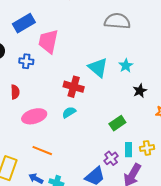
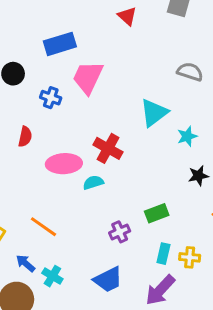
gray semicircle: (117, 21) -> (190, 72), size x0.7
cyan triangle: (98, 68) -> (154, 113), moved, turned 30
pink ellipse: (34, 116) -> (64, 164), moved
purple cross: (111, 158) -> (120, 232), moved

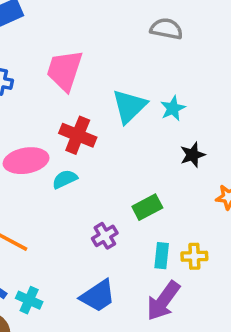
pink trapezoid: (88, 77) -> (65, 70), moved
cyan triangle: (154, 113) -> (129, 106), moved

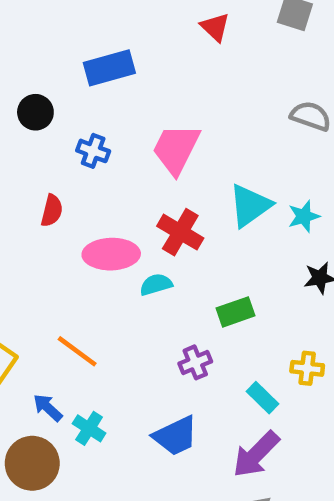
green rectangle: (147, 207) -> (236, 312), moved
cyan rectangle: (162, 256) -> (262, 398), turned -60
yellow cross: (194, 256) -> (307, 368), moved

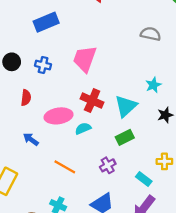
black circle: (35, 112) -> (12, 62), moved
cyan triangle: (250, 206) -> (126, 106), moved
orange line: (77, 351) -> (65, 167), moved
blue arrow: (48, 408) -> (31, 139), moved

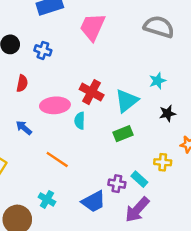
gray semicircle: (151, 34) -> (159, 27), size x1.4
pink trapezoid: (85, 59) -> (93, 27), moved
cyan semicircle: (83, 128) -> (80, 121), turned -70
purple cross: (108, 165) -> (117, 184), moved, turned 35

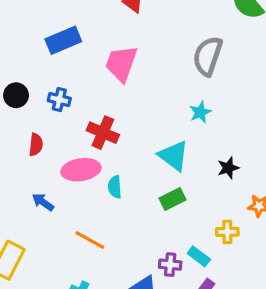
gray semicircle: (159, 27) -> (208, 56), turned -84
cyan star: (157, 81) -> (200, 112), moved
red cross: (92, 92) -> (103, 133), moved
cyan triangle: (127, 101) -> (174, 156), turned -40

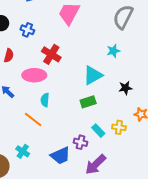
cyan triangle: (174, 156) -> (93, 75), turned 45
cyan semicircle: (115, 187) -> (45, 100), moved
cyan rectangle: (199, 256) -> (98, 131), moved

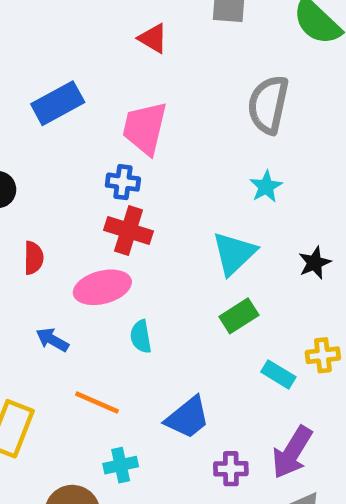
blue cross: (27, 30) -> (123, 182), moved
orange line: (33, 119) -> (97, 402), moved
purple cross: (80, 142) -> (231, 469), moved
cyan cross: (23, 151) -> (121, 465), turned -32
blue trapezoid: (60, 156) -> (188, 418), moved

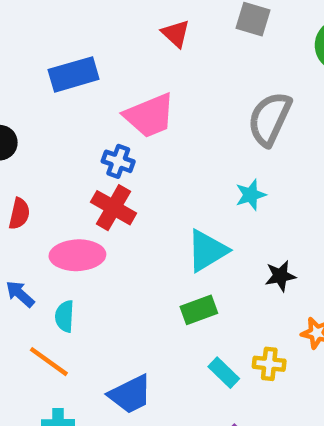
pink trapezoid: (145, 128) -> (150, 116), turned -138
cyan semicircle: (141, 337) -> (65, 316), moved

